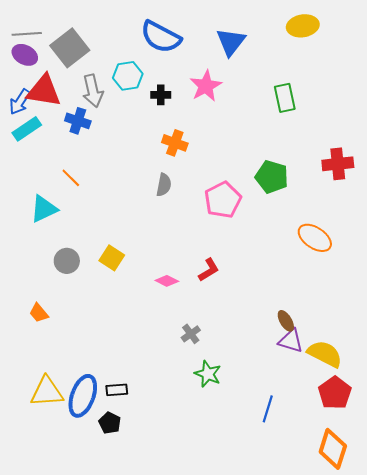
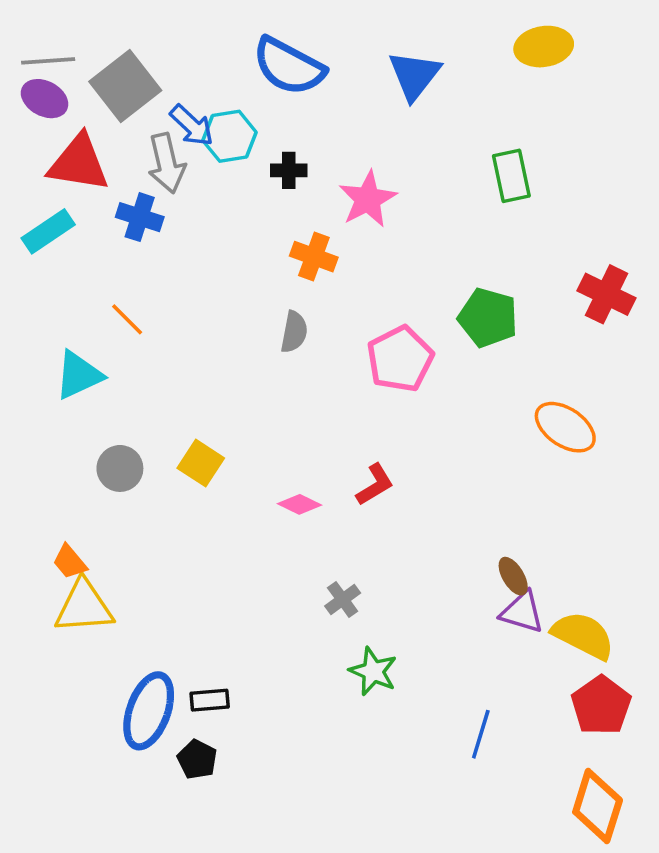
pink star: (206, 86) -> (368, 199), moved
blue arrow: (20, 102) -> (192, 126), moved, turned -80
red cross: (338, 164) -> (607, 294), turned 32
yellow triangle: (47, 392) -> (84, 607), moved

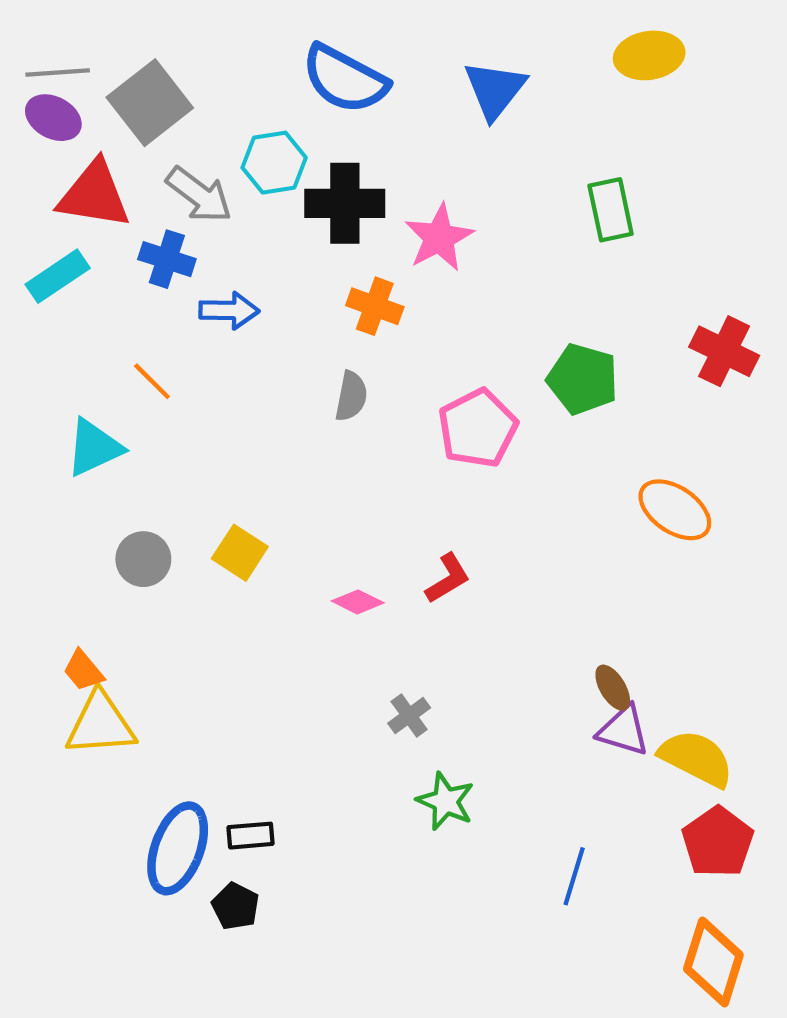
blue arrow: (192, 126) -> (229, 310), moved, turned -42
gray arrow: (167, 163) -> (199, 195), turned -40
black cross: (289, 170) -> (345, 203), size x1.8

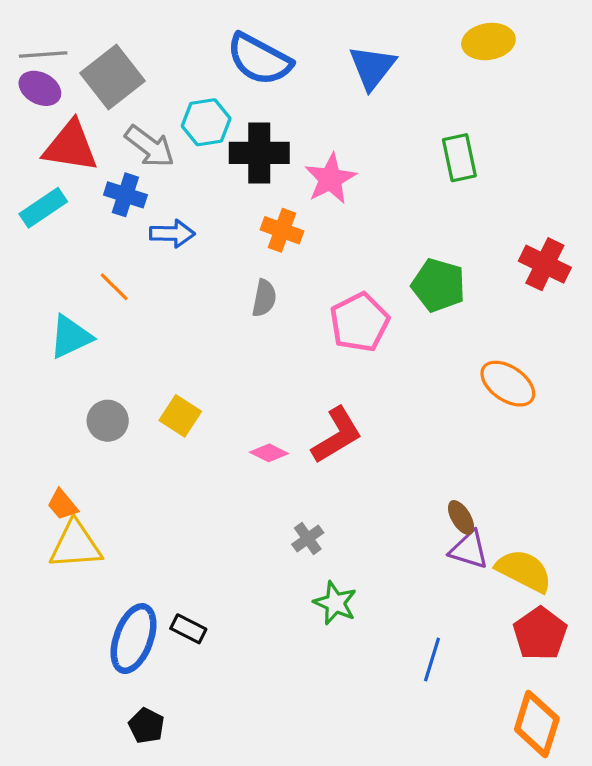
red L-shape: (448, 578) -> (337, 435), size x1.5
black rectangle: (251, 836) -> (188, 629), turned 32
black pentagon: (236, 906) -> (146, 726), moved

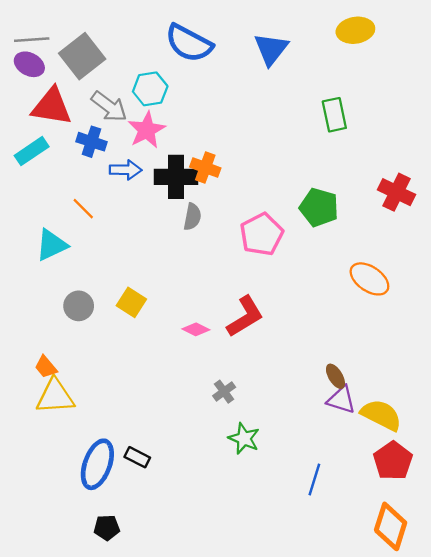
black cross: (259, 153) -> (176, 177), moved
pink star: (330, 179) -> (147, 130), moved
black pentagon: (146, 726) -> (107, 528), turned -30

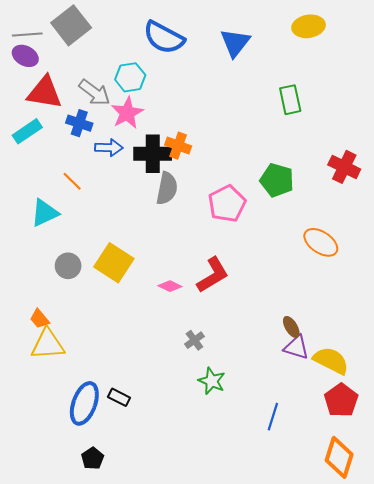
gray square: (82, 56) -> (71, 25), moved
gray semicircle: (192, 217) -> (167, 188), size x1.4
yellow square: (131, 302) -> (114, 263), size x1.5
black pentagon: (107, 528) -> (93, 458), turned -30

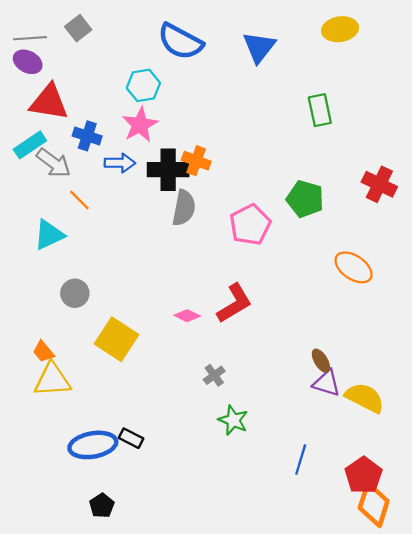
gray square: (71, 25) -> (78, 28), size x0.6
gray arrow: (95, 93) -> (54, 163), moved
yellow square: (114, 263) -> (116, 339), moved
red pentagon: (341, 400) -> (364, 475), moved
blue ellipse: (84, 403) -> (93, 445), turned 60

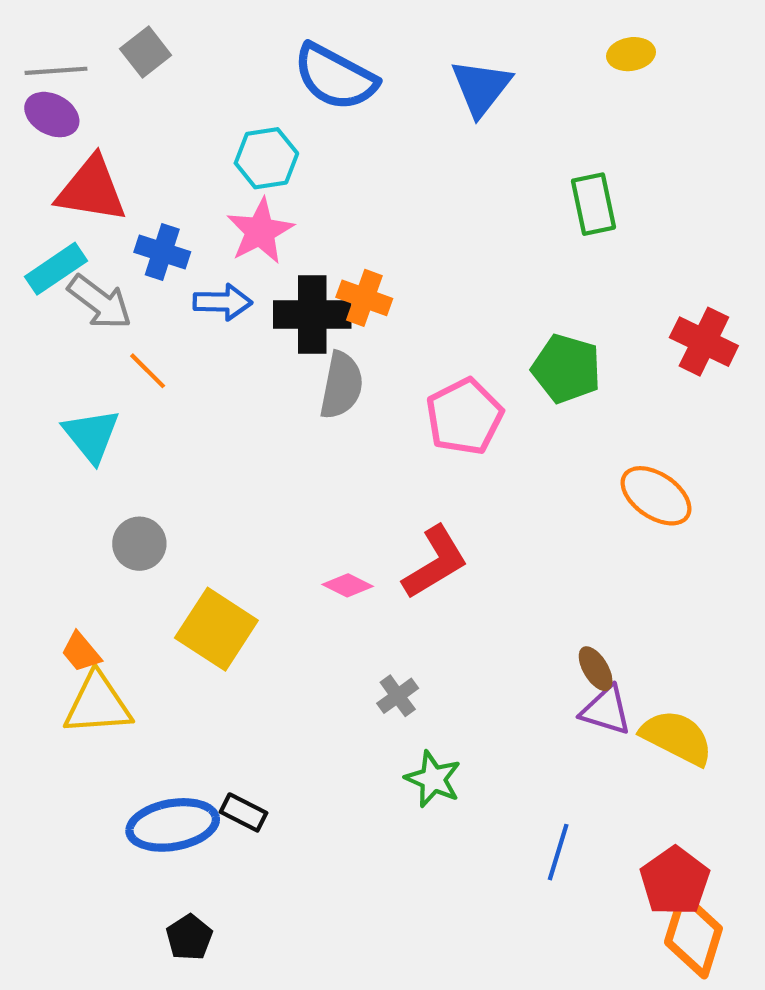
yellow ellipse: (340, 29) -> (631, 54), size x0.7
cyan triangle: (49, 235) -> (91, 435), turned -44

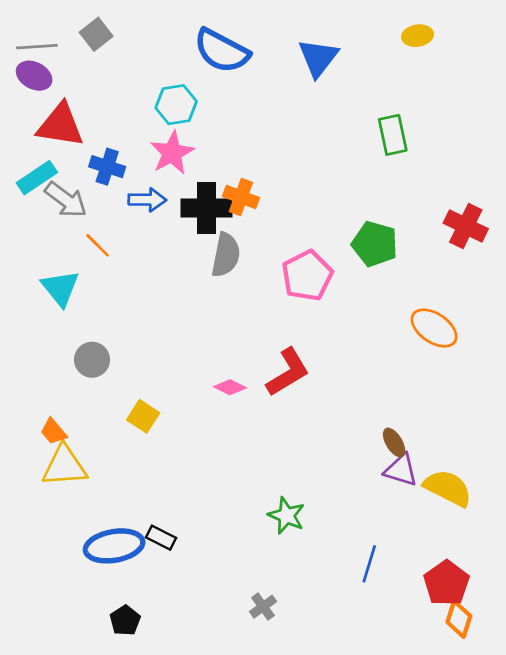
yellow square: (216, 629) -> (143, 416), size x0.6
gray cross: (398, 696) -> (263, 607), moved
orange diamond: (693, 935) -> (459, 619), size x0.7

